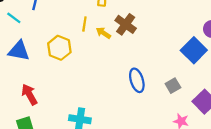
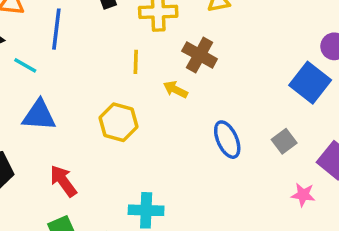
yellow arrow: (103, 33) -> (175, 89), moved
yellow hexagon: (59, 48) -> (118, 122), moved

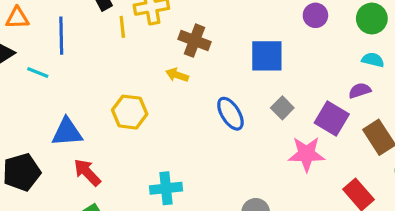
yellow line: (136, 62) -> (122, 27), moved
blue square: (310, 83) -> (267, 56), moved, turned -30
blue triangle: (39, 115) -> (67, 132), moved
pink star: (303, 195) -> (306, 154), size x1.6

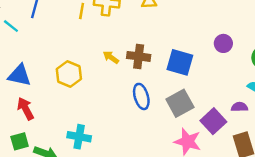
brown cross: (195, 41) -> (139, 56), moved, turned -30
gray square: (282, 108) -> (180, 103), size x1.6

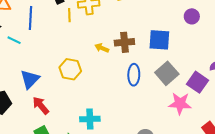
blue triangle: (19, 75) -> (30, 79), turned -45
blue ellipse: (141, 96) -> (134, 75), turned 30

